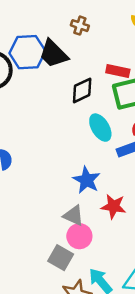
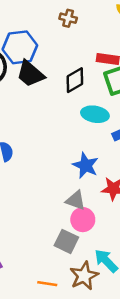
black trapezoid: (54, 54) -> (30, 74), moved
cyan ellipse: (100, 128) -> (95, 114), turned -45

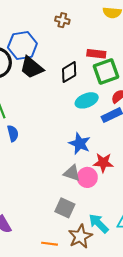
cyan ellipse: (95, 114) -> (87, 100), turned -30
pink circle: (83, 220) -> (87, 177), moved

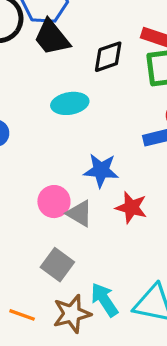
cyan ellipse: (87, 100) -> (70, 103), moved
blue star: (80, 144) -> (101, 170), turned -30
pink circle: (87, 177) -> (54, 202), moved

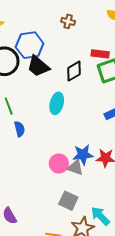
cyan ellipse: (70, 103) -> (57, 103), turned -55
blue star: (101, 170) -> (83, 155), moved

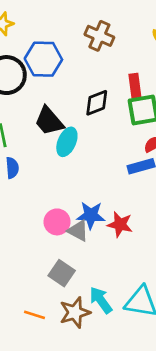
brown cross: (68, 21) -> (99, 36), size x1.5
red rectangle: (100, 54) -> (135, 86), turned 66
black trapezoid: (38, 66) -> (49, 121), moved

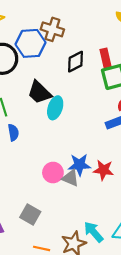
brown cross: (99, 36) -> (52, 29), moved
black diamond: (97, 103) -> (76, 62), moved
gray square: (62, 273) -> (30, 215), moved

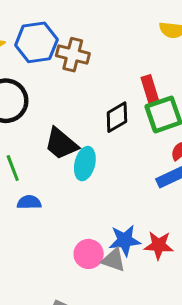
blue hexagon: (31, 43) -> (36, 42), moved
black diamond: (76, 62) -> (117, 117), moved
blue semicircle: (13, 132) -> (29, 202), turned -77

